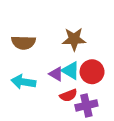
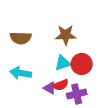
cyan triangle: (71, 71) -> (63, 63), turned -48
purple triangle: (56, 74) -> (50, 88), moved

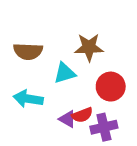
cyan triangle: (63, 63) -> (65, 73), moved

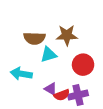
brown semicircle: (28, 51) -> (34, 38), moved
red semicircle: (82, 115) -> (62, 95), moved

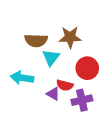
cyan triangle: (49, 54) -> (51, 58), turned -36
red semicircle: (62, 95) -> (65, 85), moved, turned 35

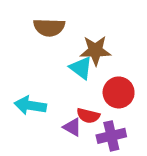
brown semicircle: (36, 40) -> (49, 27), moved
cyan triangle: (51, 58) -> (81, 68), moved, turned -30

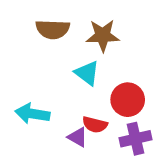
brown star: (95, 51) -> (103, 36), moved
purple cross: (111, 136) -> (135, 139), moved

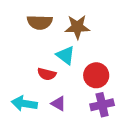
cyan arrow: (32, 114) -> (24, 104), moved
red semicircle: (95, 125) -> (47, 74), moved

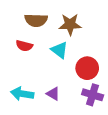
red semicircle: (47, 74) -> (24, 46), moved
purple cross: (102, 105) -> (93, 95), turned 30

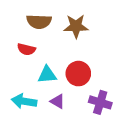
cyan triangle: (59, 50) -> (47, 75), moved, turned -42
red circle: (87, 68) -> (78, 74), moved

